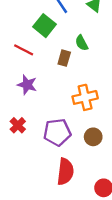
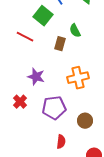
purple star: (27, 85) -> (36, 77), moved
brown circle: (93, 137) -> (85, 121), moved
red semicircle: (65, 172) -> (61, 142), size x0.6

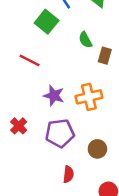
red line: (25, 37) -> (30, 60), moved
brown rectangle: (60, 44) -> (105, 56), moved
purple star: (36, 77) -> (54, 96), moved

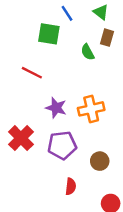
green square: (47, 22) -> (49, 34), turned -30
brown rectangle: (105, 56) -> (107, 38), moved
red cross: (19, 126) -> (21, 138), size x1.5

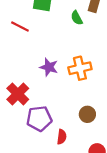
red line: (32, 73) -> (20, 26), moved
purple pentagon: (62, 145) -> (39, 119), moved

